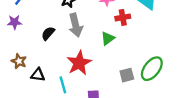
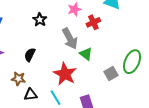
gray arrow: (76, 25) -> (70, 39), moved
green triangle: (108, 38) -> (86, 54), moved, turned -32
brown star: (19, 61) -> (18, 79), moved

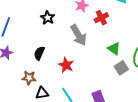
green triangle: (86, 54) -> (114, 49), moved
red star: (65, 74) -> (66, 65), moved, size x0.7

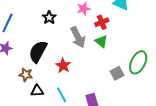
green triangle: (114, 49) -> (101, 41), moved
black semicircle: (39, 53) -> (38, 52), size x1.6

